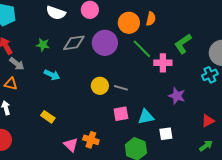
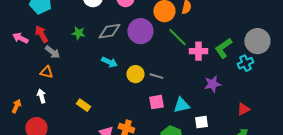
green L-shape: (183, 44) -> (223, 48), moved
cyan arrow: (52, 75) -> (109, 62), moved
purple star: (177, 96) -> (212, 84), turned -30

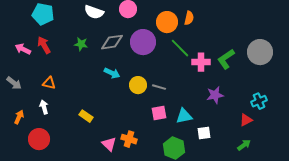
gray arrow: (52, 52) -> (14, 83), moved
cyan cross: (245, 63) -> (259, 101), moved

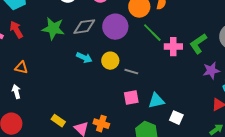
green star: (81, 44) -> (53, 29), size x1.6
yellow circle: (138, 85) -> (110, 61), moved
purple star: (215, 95) -> (211, 71), moved
yellow rectangle: (86, 116) -> (58, 121), moved
white square: (204, 133) -> (176, 118), turned 32

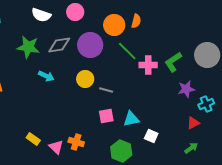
cyan arrow: (84, 58) -> (46, 76), moved

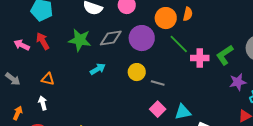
cyan arrow: (46, 76) -> (98, 69), turned -56
pink square: (106, 116) -> (158, 109), turned -35

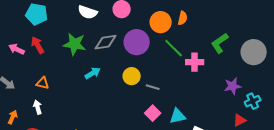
green L-shape: (225, 55) -> (220, 43), moved

